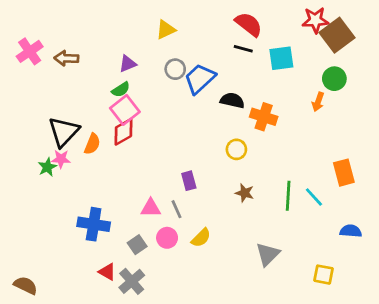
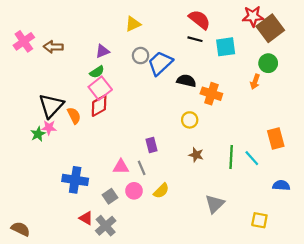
orange semicircle: (92, 144) -> (74, 116), turned -49

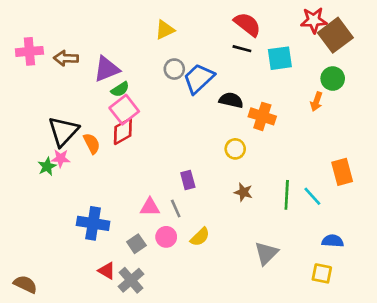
pink cross: (24, 41) -> (29, 51), turned 30
purple triangle: (102, 51) -> (107, 69), moved, size x1.5
blue semicircle: (281, 185) -> (333, 241), moved

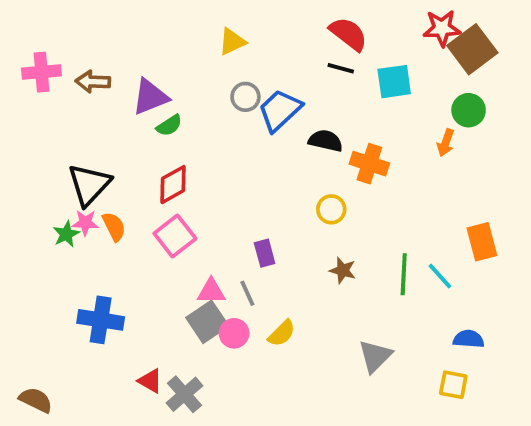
pink square: (124, 110) -> (175, 236), moved
orange semicircle: (92, 143) -> (114, 226), moved
blue cross: (93, 223) -> (101, 320), moved
gray square: (136, 244) -> (207, 322), moved, size x1.5

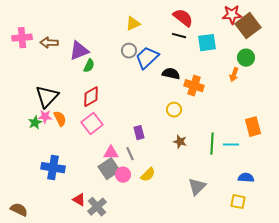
yellow triangle: (232, 42) -> (133, 24), moved
green semicircle: (169, 125) -> (89, 66), turned -32
cyan line: (440, 276) -> (231, 145), turned -49

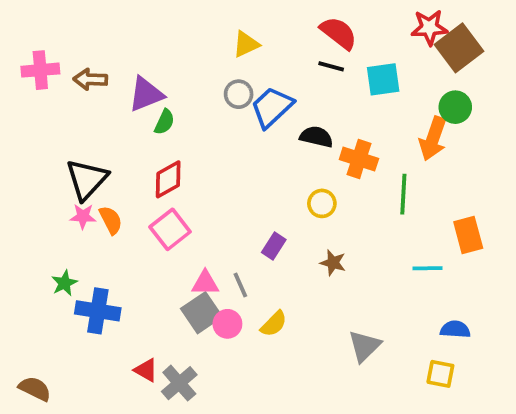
orange arrow: (234, 75) -> (433, 139), size x1.6
green star: (35, 123) -> (64, 283), moved
purple rectangle: (139, 133) -> (274, 246), moved, turned 48
green line: (212, 144) -> (403, 194), moved

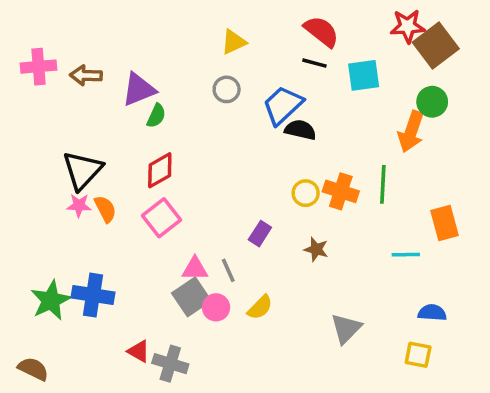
blue trapezoid: (272, 107) -> (283, 105), moved
orange cross: (359, 159) -> (341, 191), moved
green star: (64, 283) -> (51, 300), moved, size x1.6
gray cross: (179, 383) -> (170, 364), turned -32

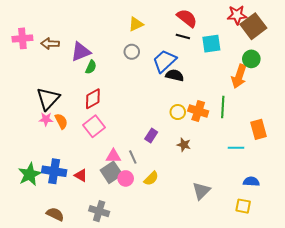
red triangle: (139, 351) -> (81, 175), moved
brown semicircle: (33, 369) -> (55, 214), moved

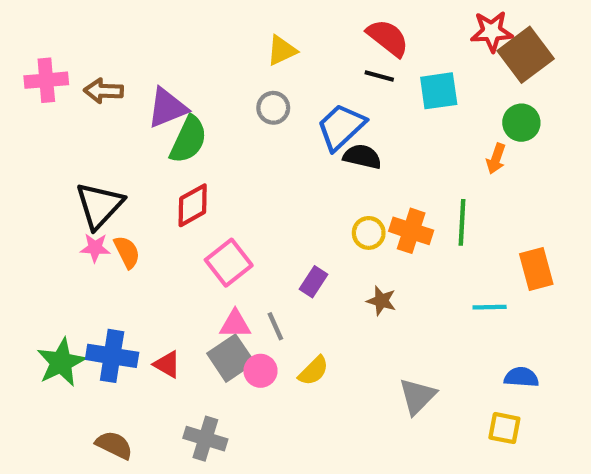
green semicircle: (91, 67) -> (188, 140), size x1.6
orange arrow: (239, 76) -> (496, 159), size x0.6
pink square: (94, 126) -> (229, 263), moved

